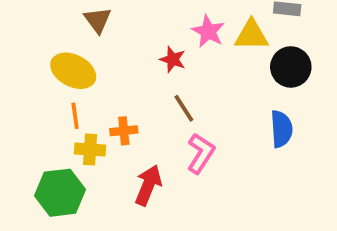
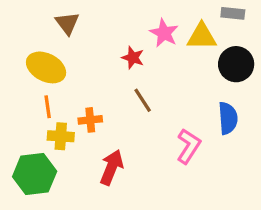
pink L-shape: (201, 153) -> (189, 146), moved

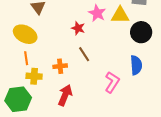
orange cross: (90, 120) -> (60, 66), moved

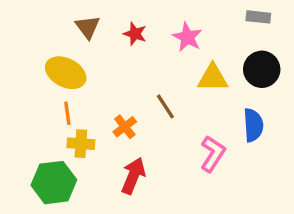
yellow triangle: (120, 15) -> (213, 78), moved
red star: (78, 28) -> (135, 34), moved
orange cross: (60, 66) -> (125, 127), turned -32

